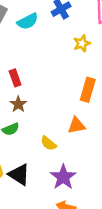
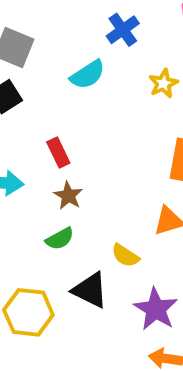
cyan semicircle: (28, 21) -> (88, 75), moved
black triangle: (19, 175) -> (90, 290), moved

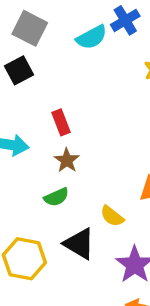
cyan semicircle: (88, 75) -> (92, 37), moved

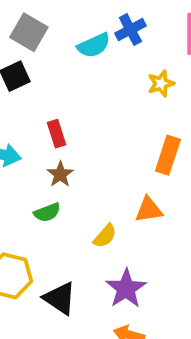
yellow semicircle: (112, 216) -> (105, 236), turned -90
black triangle: (79, 244) -> (60, 298), moved

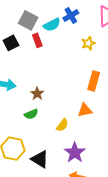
gray square: (29, 32) -> (28, 20), moved
red rectangle: (56, 134) -> (37, 40), moved

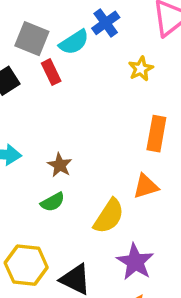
yellow semicircle: (62, 125) -> (109, 216), size x1.5

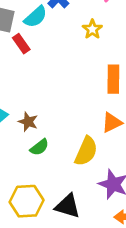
brown star: (60, 165) -> (28, 122), moved

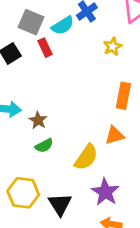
black triangle: (68, 206) -> (60, 204), turned 30

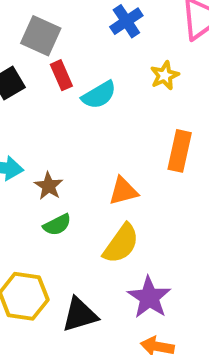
cyan semicircle: (63, 26) -> (99, 95), moved
orange triangle: (115, 135) -> (123, 191), moved
black triangle: (60, 204) -> (80, 315), turned 45

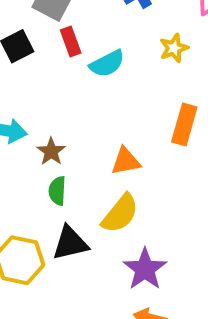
green semicircle: (57, 225) -> (57, 191), turned 116
black triangle: (80, 315) -> (70, 243), moved

